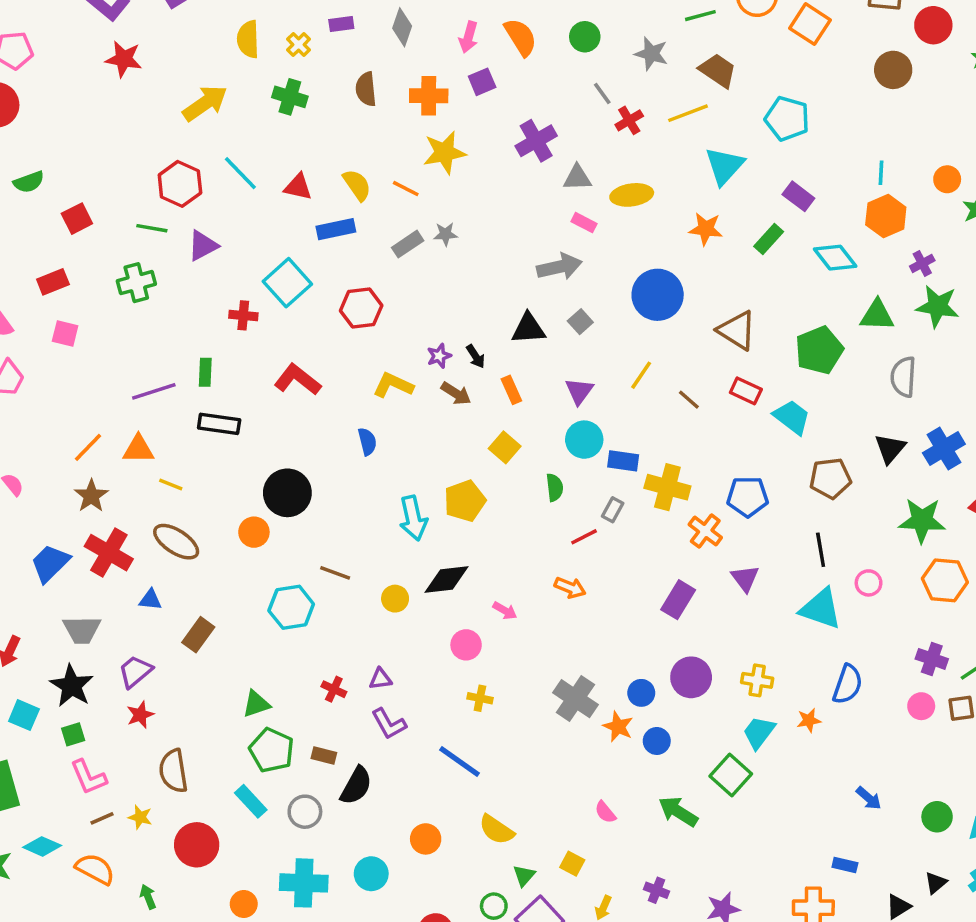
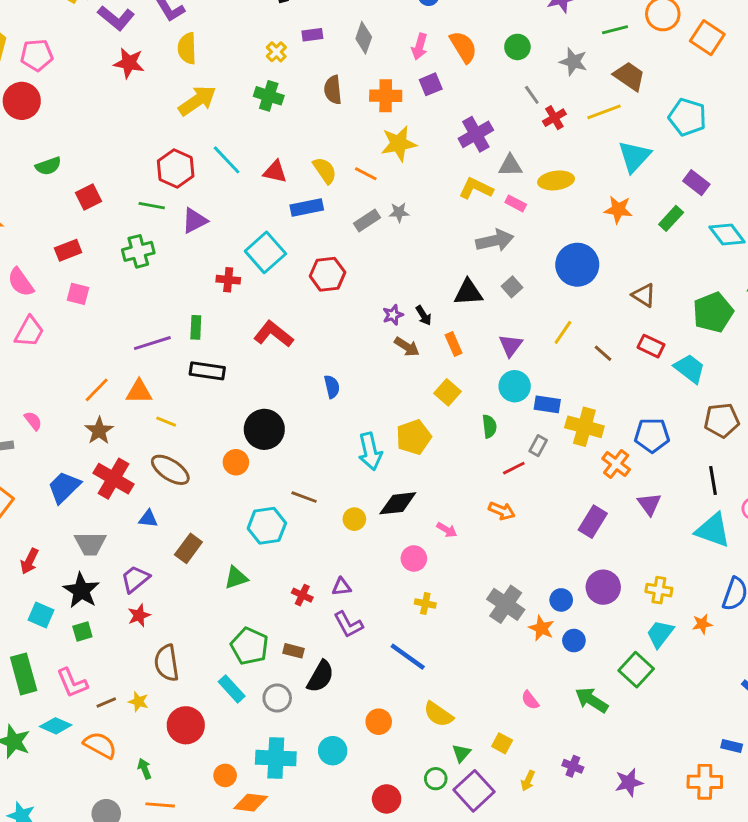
yellow semicircle: (248, 39) -> (187, 48), moved
brown triangle: (737, 330) -> (644, 295), size x0.7
yellow L-shape: (393, 385) -> (476, 188), moved
green triangle: (256, 704) -> (236, 578), moved
pink L-shape: (88, 777) -> (72, 683), moved

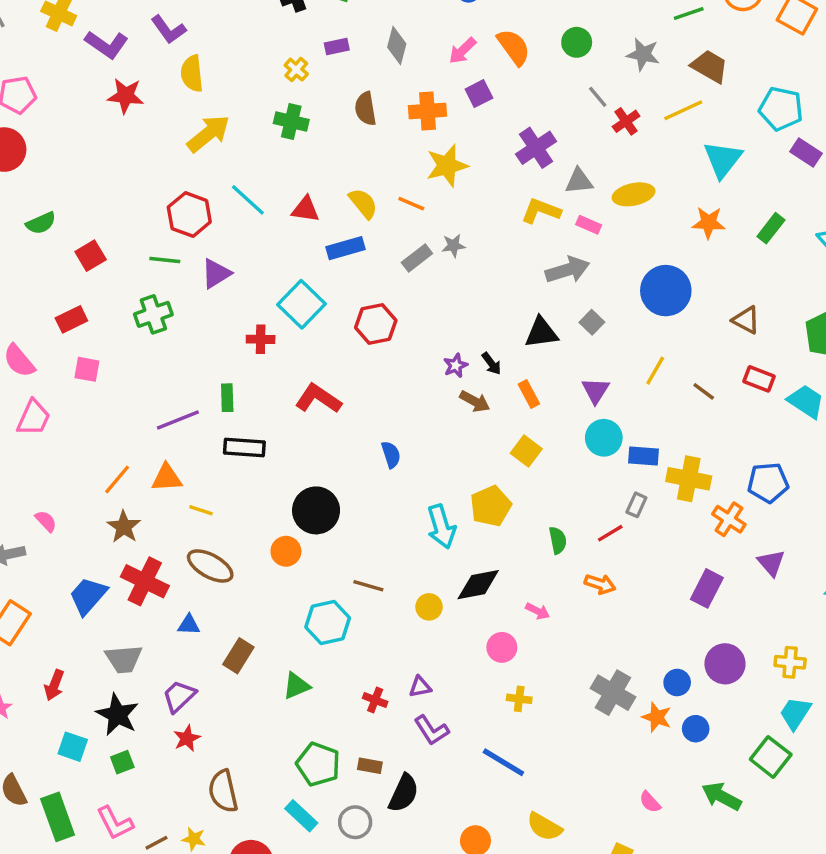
pink arrow: (419, 47) -> (462, 51), turned 35
purple rectangle: (696, 183) -> (806, 152), moved
green semicircle: (489, 426) -> (558, 540), moved

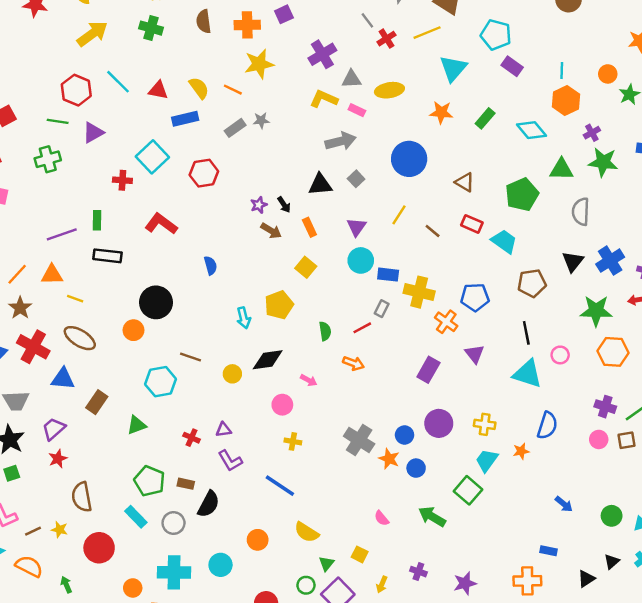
cyan arrow: (441, 527) -> (244, 318), size x0.7
blue triangle: (189, 625) -> (63, 379), size x1.5

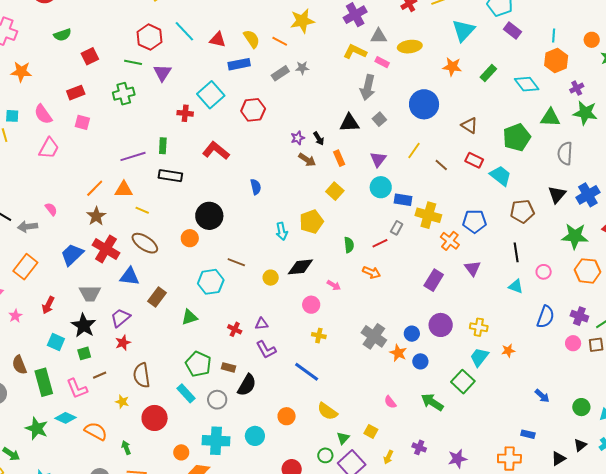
purple triangle: (93, 133) -> (162, 73), turned -30
gray arrow: (341, 141) -> (368, 87), turned 115
cyan triangle: (527, 374) -> (516, 286), size x0.6
blue semicircle: (547, 426) -> (545, 317), moved
brown line: (33, 531) -> (100, 375), moved

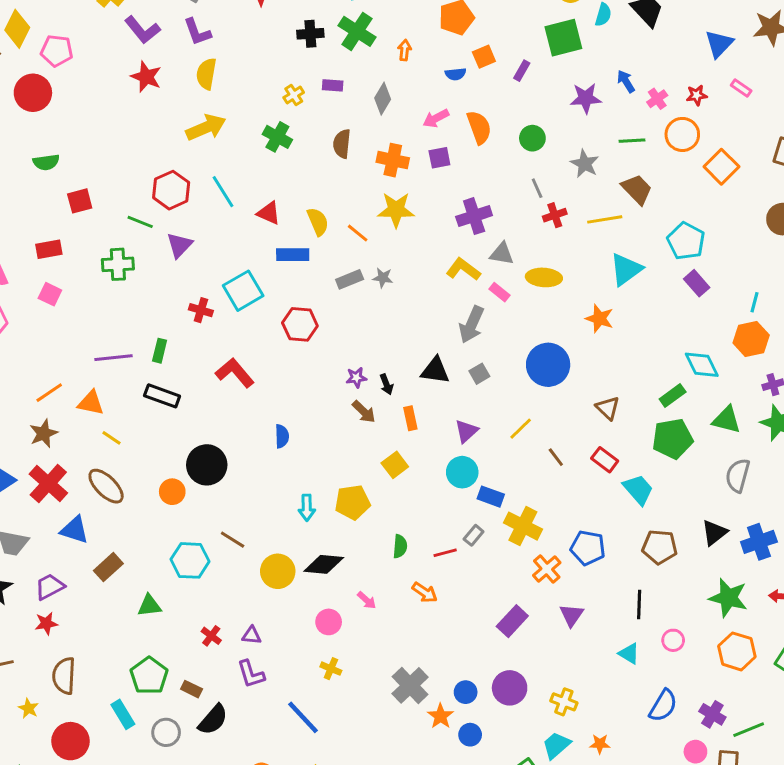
green rectangle: (488, 73) -> (673, 395), moved
yellow circle: (271, 278) -> (278, 571), size x1.5

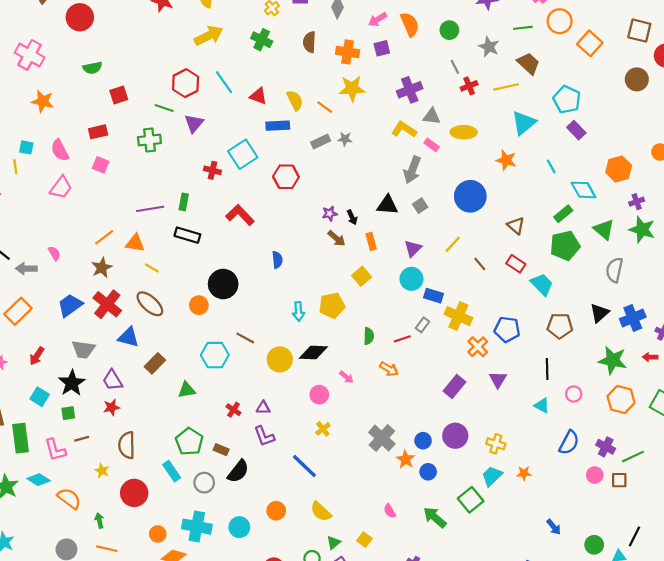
cyan line: (754, 302) -> (551, 166), moved, turned -40
green triangle: (727, 420) -> (604, 229), turned 30
purple trapezoid: (50, 587) -> (113, 380), turned -90
yellow cross: (331, 669) -> (323, 429), turned 32

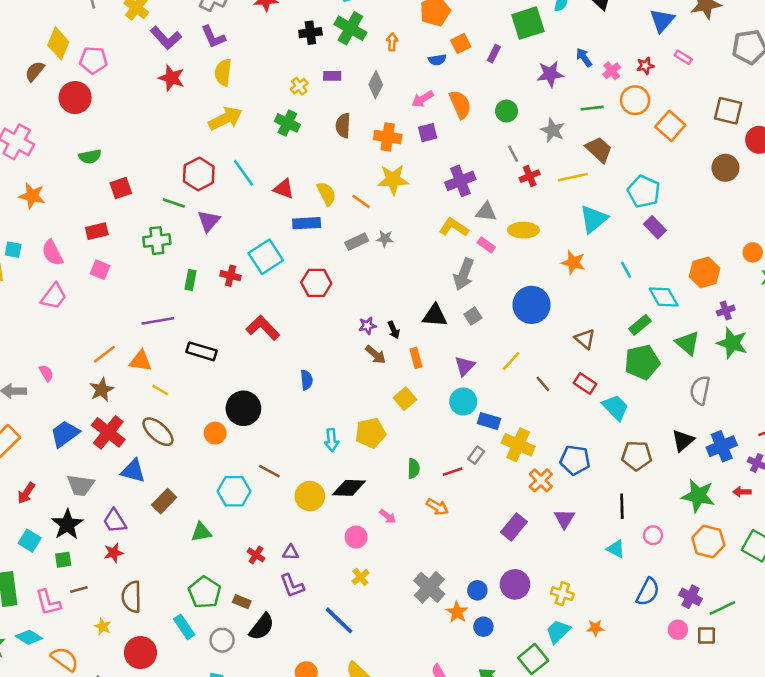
green rectangle: (184, 202) -> (191, 280), moved

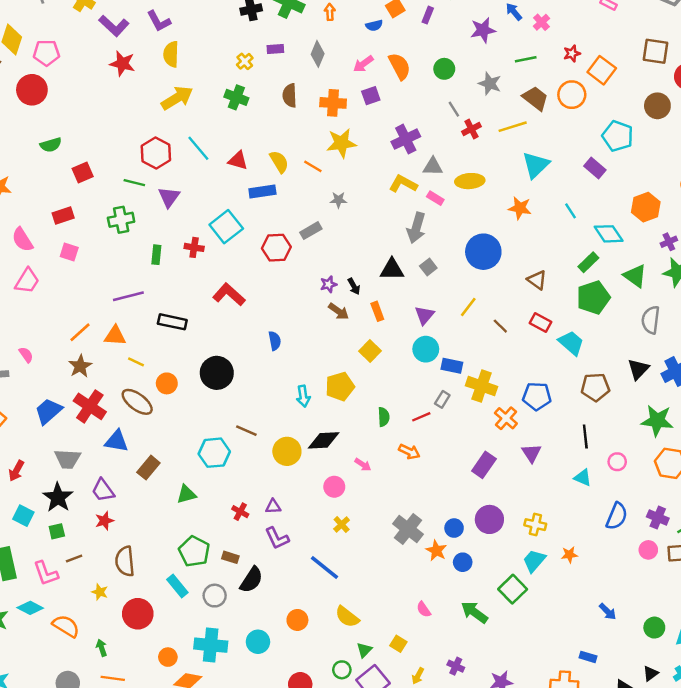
red star: (645, 66) -> (572, 53), moved
orange circle: (635, 100) -> (572, 95), moved
cyan pentagon: (644, 192) -> (618, 136), moved
gray rectangle: (357, 242) -> (311, 231), moved
orange circle: (215, 433) -> (167, 383), moved

